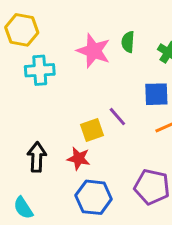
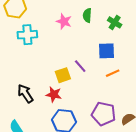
pink star: (94, 51) -> (64, 21), size x0.7
black arrow: (37, 157) -> (25, 93), turned -36

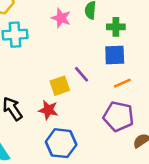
green cross: (115, 22) -> (116, 27), moved, turned -32
purple pentagon: (103, 114) -> (118, 116), moved

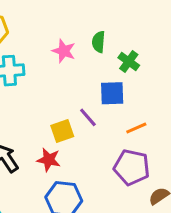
green cross: (116, 27) -> (129, 62), turned 36
blue square: (115, 55) -> (112, 93), moved

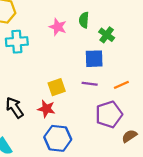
purple line: (88, 117) -> (90, 84), moved, turned -42
orange line: (136, 128) -> (121, 85), moved
purple pentagon: (132, 167) -> (109, 114), turned -30

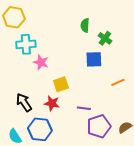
pink star: (58, 27) -> (41, 62), moved
purple line: (90, 84) -> (84, 108), moved
purple pentagon: (109, 114) -> (99, 126), moved
blue hexagon: (58, 138) -> (40, 129), moved

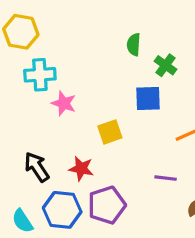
yellow square: (61, 84) -> (110, 132), moved
purple line: (84, 108) -> (166, 178), moved
purple pentagon: (99, 126) -> (107, 205), moved

